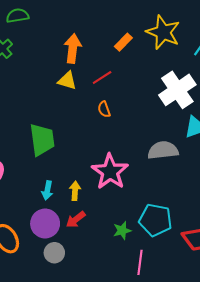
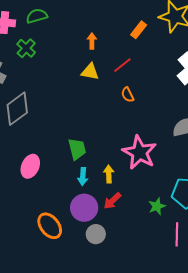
orange arrow: (73, 48) -> (92, 41), size x0.6
green trapezoid: (42, 140) -> (77, 149), moved, size x0.7

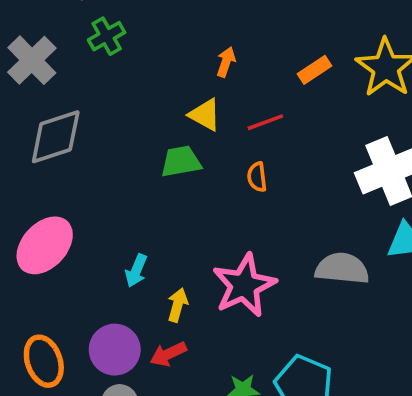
green trapezoid: (77, 149) -> (181, 162), moved, turned -105
pink ellipse: (30, 166) -> (45, 245), size x1.4
cyan arrow: (83, 176) -> (136, 271), moved

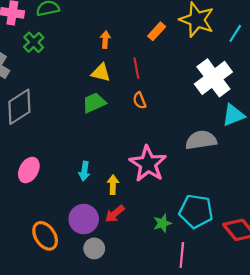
red line: (265, 122) -> (136, 68), turned -66
pink ellipse: (45, 245) -> (29, 170), size x0.7

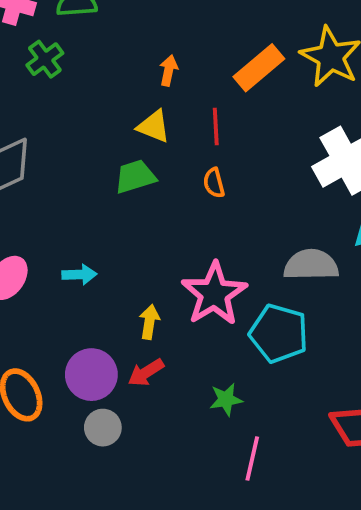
orange rectangle: (157, 31) -> (259, 68), size x1.5
cyan arrow: (84, 171) -> (79, 275), moved, turned -108
cyan pentagon: (196, 211) -> (279, 333), moved

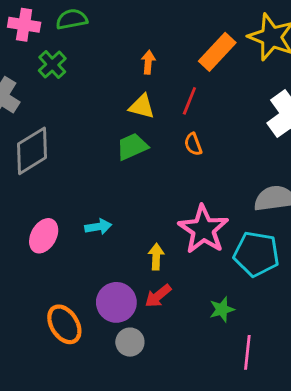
red line: (216, 127) -> (189, 101), turned 32

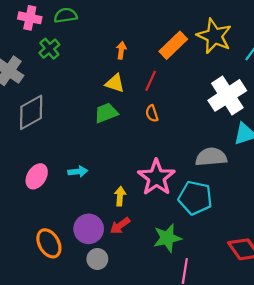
green star: (222, 309) -> (167, 238), size x1.5

